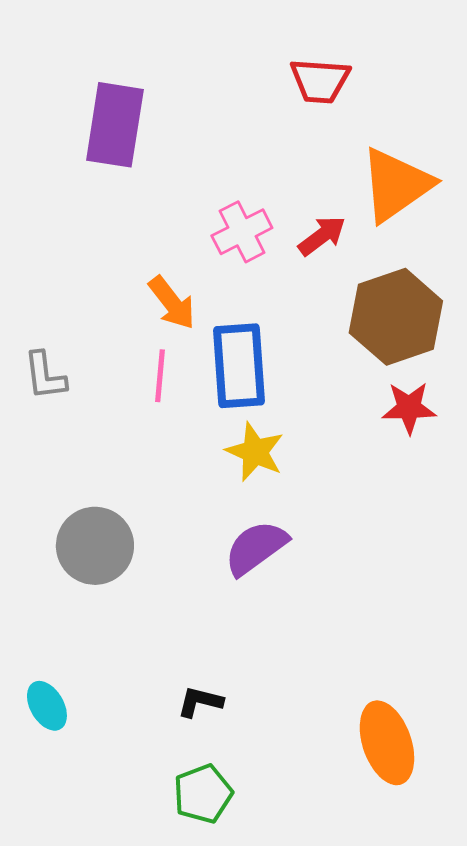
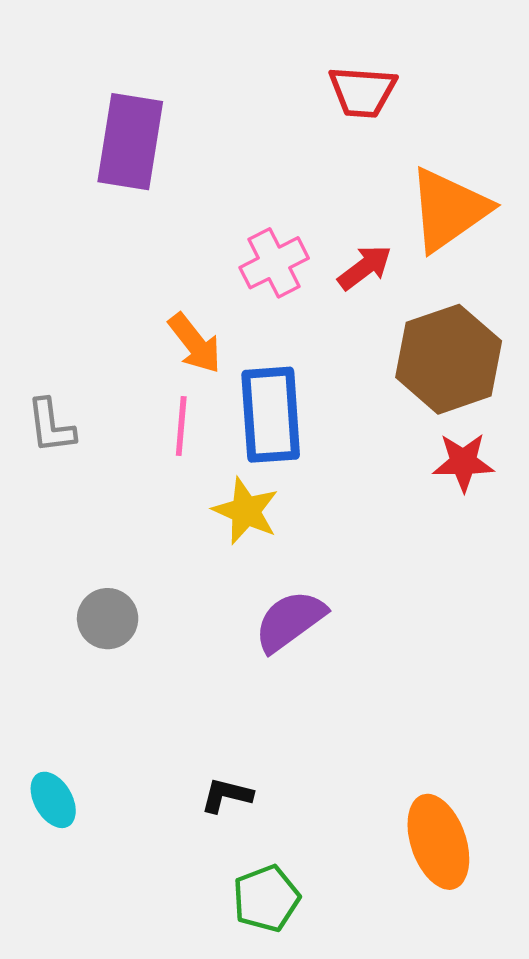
yellow star: (255, 452) -> (246, 511), moved
gray circle: (95, 546) -> (108, 619), size x0.7
green pentagon: (203, 794) -> (266, 898), moved

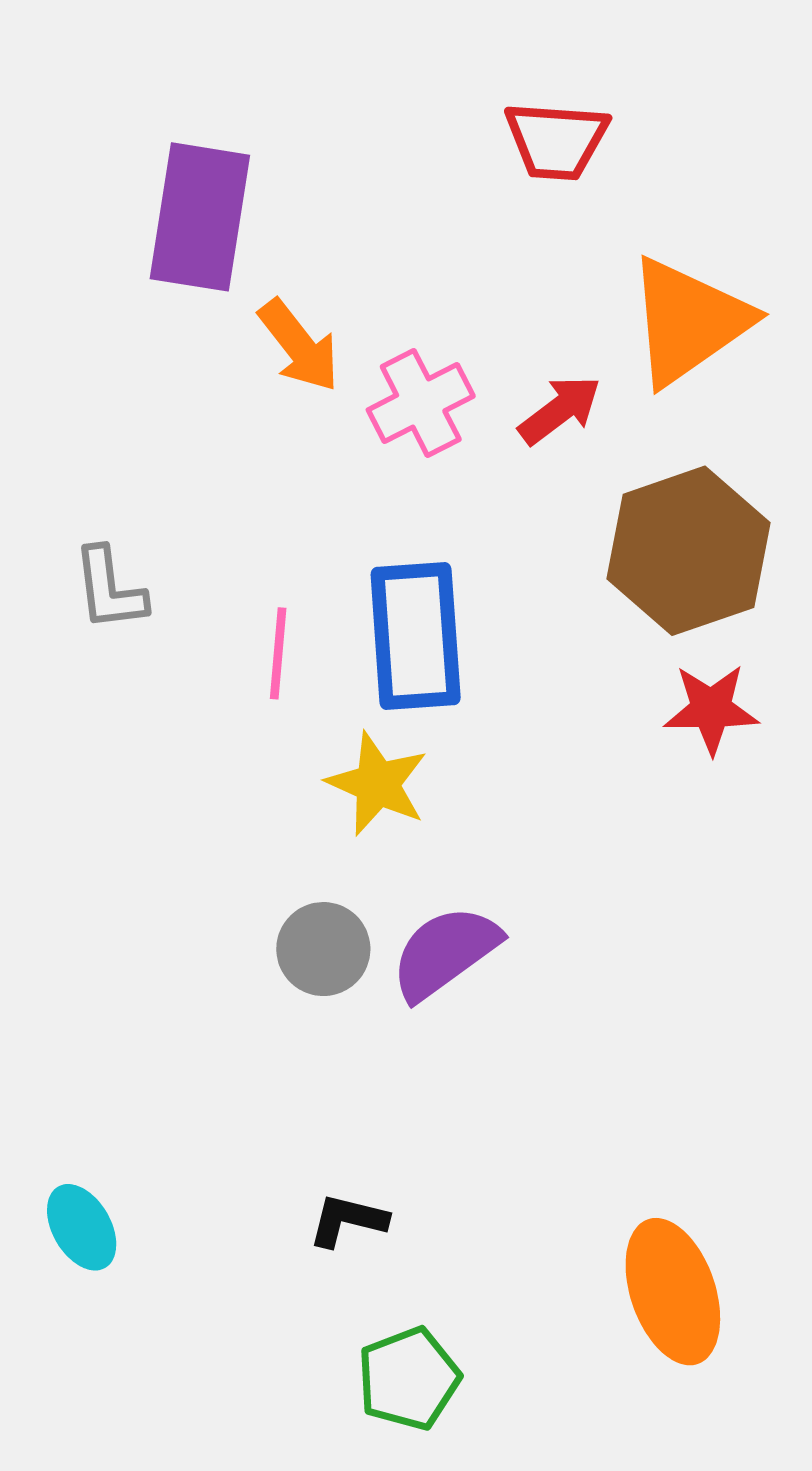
orange arrow: (195, 343) -> (299, 346), moved
gray L-shape: (51, 426) -> (109, 589), moved
gray circle: (108, 619) -> (323, 949), moved

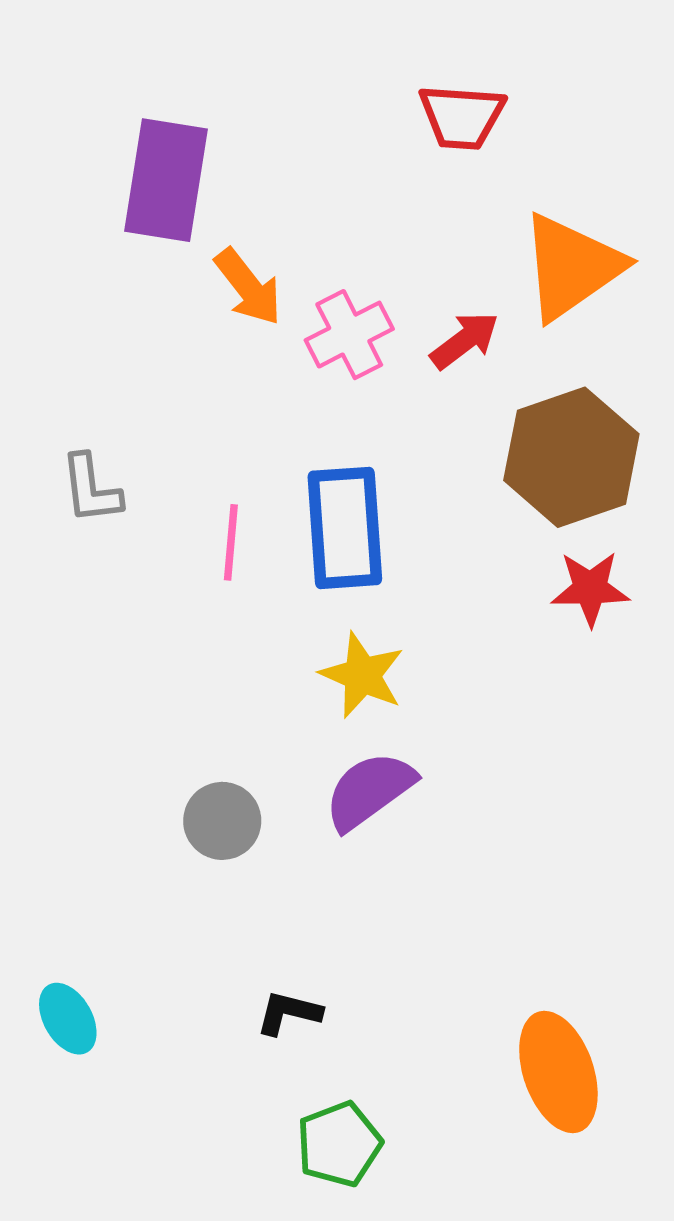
yellow star: (377, 784) -> (362, 675), moved
gray circle: (323, 949) -> (222, 821), moved

